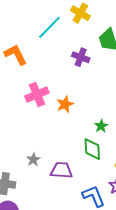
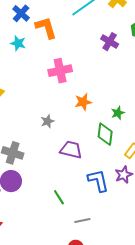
orange star: (65, 104) -> (83, 102), moved
gray star: (33, 159) -> (47, 121), moved

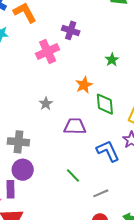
purple cross: (110, 42) -> (71, 30), moved
orange star: (83, 102) -> (84, 85), moved
green star: (118, 113) -> (112, 60), moved

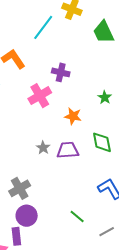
orange star: (84, 85) -> (73, 116), moved, turned -30
purple trapezoid: (75, 126) -> (68, 150), moved
gray cross: (18, 142) -> (20, 188), turned -30

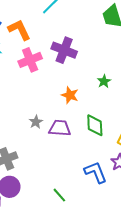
purple cross: (61, 72) -> (64, 50), size x1.4
pink cross: (40, 96) -> (30, 60), moved

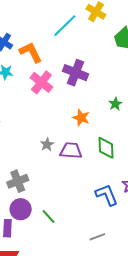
pink cross: (30, 60) -> (41, 82), turned -30
green line: (59, 195) -> (49, 216), moved

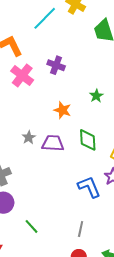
purple cross: (76, 73) -> (56, 65), size x0.7
green line: (49, 216) -> (32, 226), moved
gray line: (97, 237) -> (81, 229), turned -56

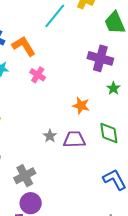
purple cross: (56, 65) -> (100, 58), moved, size x1.4
pink cross: (22, 76) -> (38, 75), size x0.7

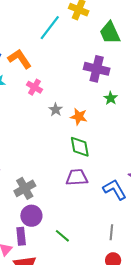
green diamond: (109, 133) -> (80, 147), moved
gray star: (50, 136) -> (56, 110), moved
purple trapezoid: (74, 139) -> (77, 177), moved

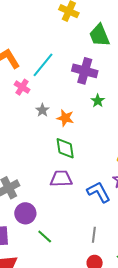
cyan line: (50, 28) -> (43, 65), moved
purple circle: (31, 216) -> (25, 213), moved

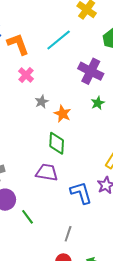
cyan line: (43, 65) -> (59, 40), moved
green line: (45, 237) -> (27, 217), moved

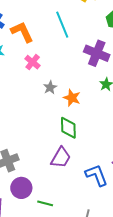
cyan line: (59, 40) -> (62, 25), turned -68
purple trapezoid: (47, 172) -> (61, 158), turned 115
green line: (27, 217) -> (45, 203), turned -35

